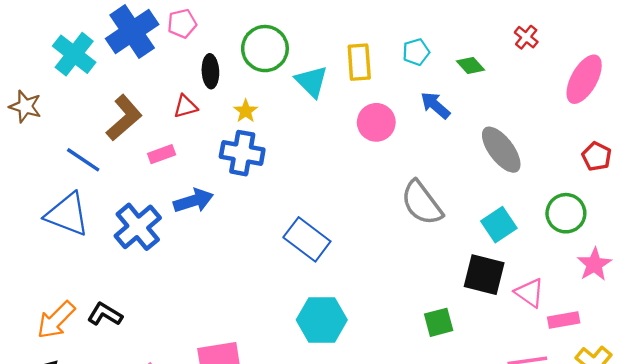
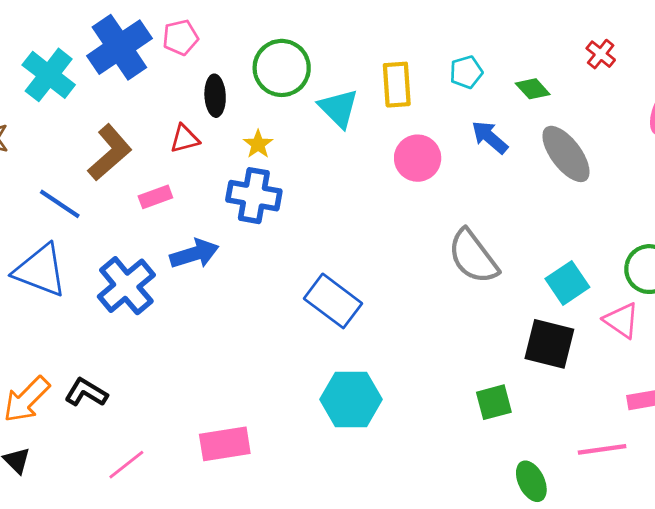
gray ellipse: (501, 150) -> (566, 154), moved
pink triangle: (530, 293) -> (621, 320), moved

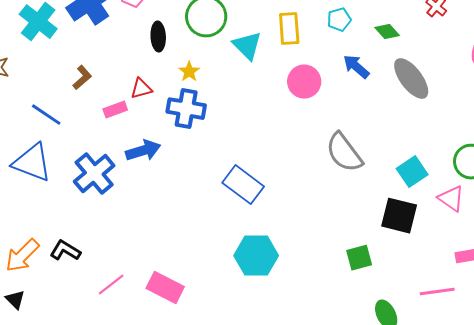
red triangle: (185, 139) -> (141, 89), moved
brown L-shape: (110, 153) -> (82, 78), size x0.6
pink rectangle: (225, 444) -> (165, 288), turned 36
pink line: (126, 465) -> (111, 285), moved

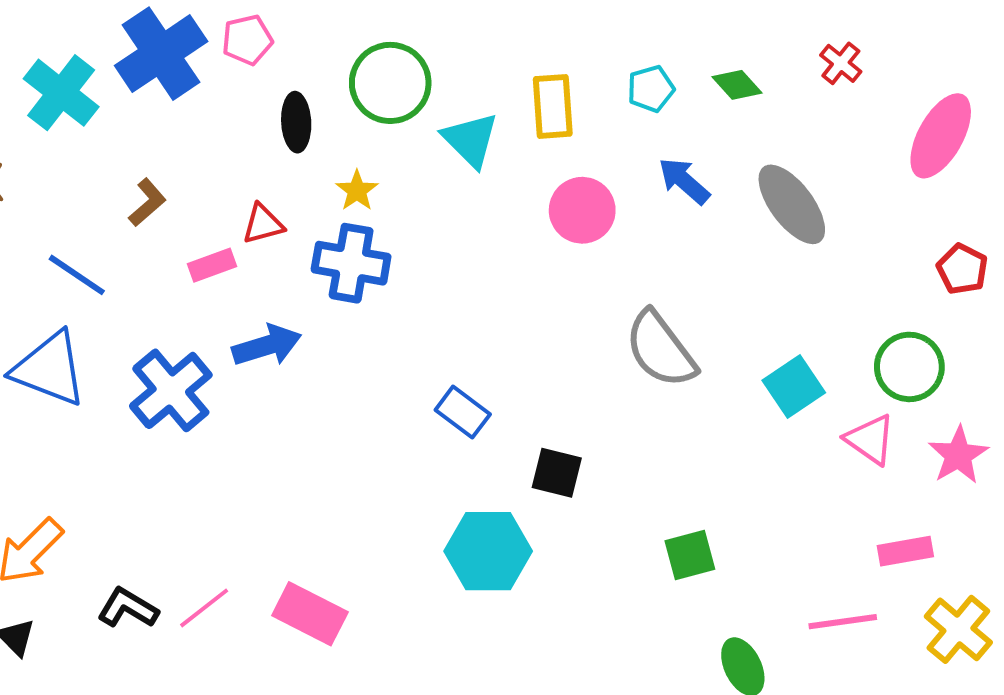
green diamond: (387, 32) -> (737, 85), moved
blue rectangle: (243, 185) -> (463, 412), size x0.7
black square: (399, 216) -> (557, 473), moved, size x0.7
black L-shape: (65, 251) -> (128, 608), moved

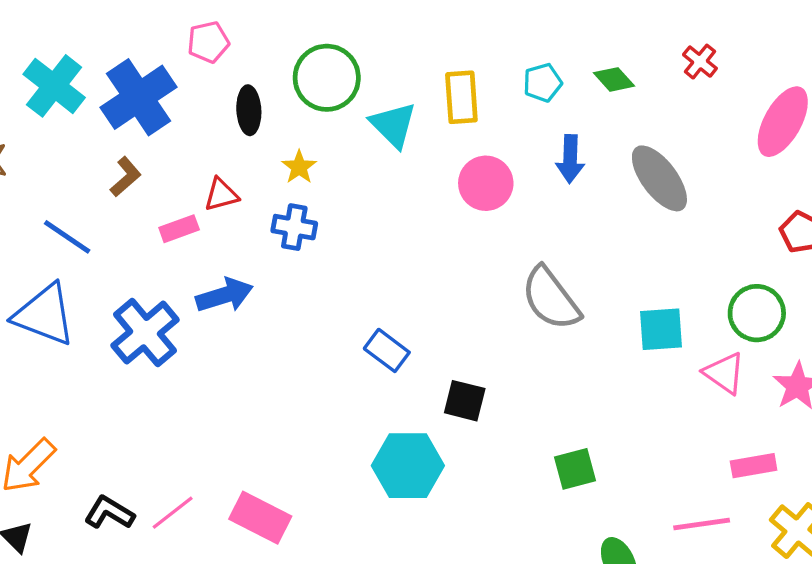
blue cross: (161, 54) -> (138, 97), moved
blue arrow: (684, 181) -> (570, 159), turned -129
blue cross: (351, 263) -> (294, 227), size x0.7
cyan square: (794, 387) -> (661, 329), turned 30

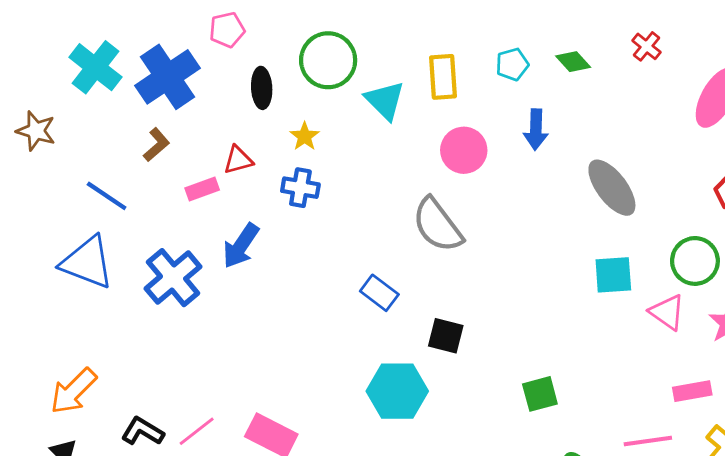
gray ellipse: (659, 178) -> (612, 188), moved
blue arrow: (225, 295) -> (241, 246), turned 141
gray semicircle: (551, 298) -> (437, 225), moved

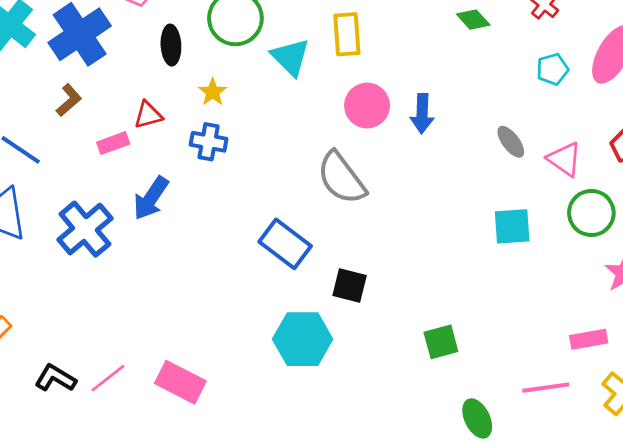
cyan pentagon: (512, 64) -> (552, 69), moved
blue arrow: (536, 129) -> (422, 114), moved
gray ellipse: (612, 188) -> (511, 142), size x0.6
blue rectangle: (379, 293) -> (285, 244), size x1.4
pink triangle: (667, 312) -> (565, 159), moved

